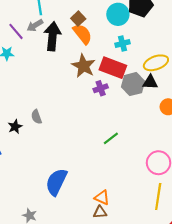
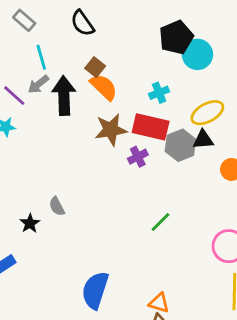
cyan circle: (118, 14) -> (197, 54), moved
brown star: (84, 66) -> (111, 130), turned -30

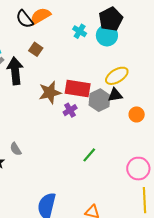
black pentagon: (176, 37) -> (111, 19), moved
orange semicircle: (104, 87) -> (40, 16), moved, turned -70
cyan cross: (159, 93) -> (80, 31), moved, turned -32

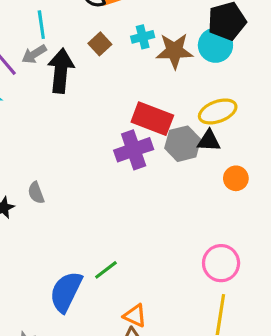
cyan cross: (80, 31) -> (143, 37), moved, turned 32
brown star: (50, 92) -> (174, 51), moved
purple cross: (70, 110) -> (134, 150), size x1.6
green line: (89, 155) -> (106, 270), moved

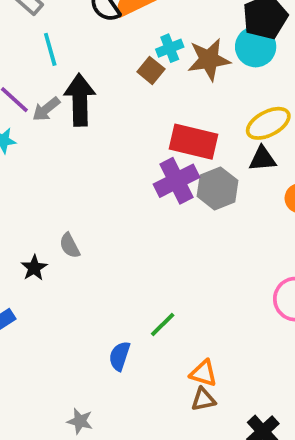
brown square: (100, 44) -> (151, 70), moved
gray arrow: (34, 54) -> (46, 109), moved
gray hexagon: (183, 144) -> (218, 188), moved
blue semicircle: (66, 292) -> (120, 356), size x0.6

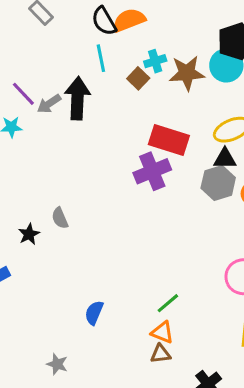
cyan line: (50, 49) -> (101, 58), moved
gray hexagon: (218, 188) -> (218, 183), moved
green line: (163, 324) -> (168, 303), moved

